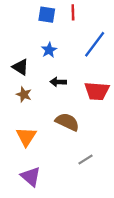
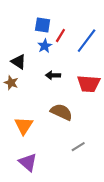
red line: (73, 12) -> (60, 35), moved, turned 32
blue square: (47, 15) -> (43, 25), moved
brown star: (24, 94) -> (11, 83), moved

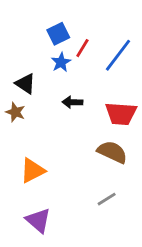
blue square: (43, 25) -> (58, 34), turned -35
brown semicircle: (61, 112) -> (112, 152), moved
orange triangle: (24, 126) -> (33, 171), turned 30

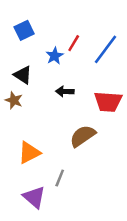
blue square: (58, 34) -> (24, 30), moved
brown semicircle: (112, 152) -> (83, 136), moved, turned -60
gray line: (107, 199) -> (60, 178), moved, turned -36

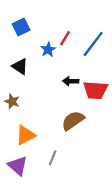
black arrow: (65, 91) -> (71, 81), moved
brown star: (14, 100) -> (12, 101), moved
purple triangle: (34, 197) -> (18, 166), moved

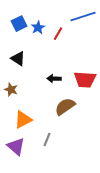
blue line: (93, 44) -> (83, 17), moved, turned 35
blue star: (48, 50) -> (38, 28), moved
black arrow: (71, 81) -> (54, 79), moved

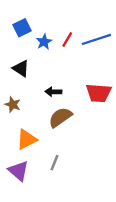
blue line: (83, 17) -> (96, 39), moved
blue star: (38, 28) -> (44, 42), moved
black arrow: (54, 79) -> (53, 92), moved
brown semicircle: (65, 107) -> (60, 117), moved

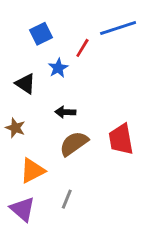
blue square: (22, 28) -> (41, 34), moved
blue line: (96, 39) -> (118, 28), moved
blue star: (44, 42) -> (58, 68), moved
red trapezoid: (99, 93) -> (121, 139), moved, turned 76

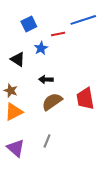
red line: (82, 48) -> (58, 34), turned 48
orange triangle: (32, 171) -> (14, 112), moved

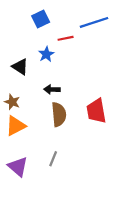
blue square: (29, 24) -> (41, 19), moved
brown semicircle: (52, 102) -> (59, 114), turned 120

